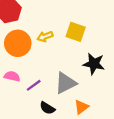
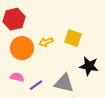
gray triangle: (65, 83) -> (64, 83), turned 40

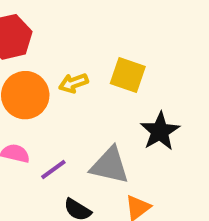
black star: (89, 66) -> (160, 131), turned 30

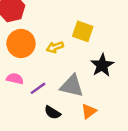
yellow arrow: (73, 83) -> (55, 47), moved

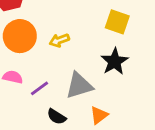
yellow square: (83, 31) -> (117, 22), moved
gray triangle: (72, 86) -> (79, 86), turned -30

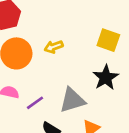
yellow arrow: (59, 40) -> (54, 47), moved

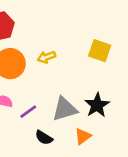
black star: (106, 77) -> (97, 105), moved

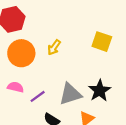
yellow arrow: (46, 57) -> (54, 47), turned -35

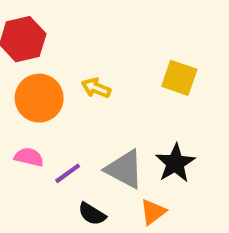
yellow arrow: (54, 47) -> (96, 88), turned 77
gray triangle: (70, 94) -> (124, 169), turned 45

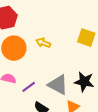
black star: (175, 163) -> (84, 82), turned -30

